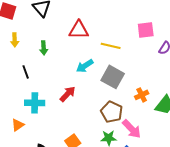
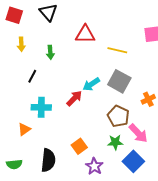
cyan arrow: (85, 66) -> (91, 84), moved
black line: (26, 72) -> (32, 76), turned 48

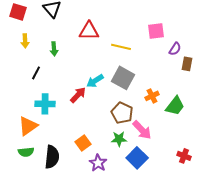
orange triangle: (24, 129) -> (28, 126), size x1.5
green semicircle: (14, 164) -> (26, 152), moved

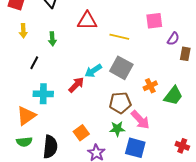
brown pentagon: (122, 113) -> (120, 103), turned -30
blue square: (137, 158) -> (135, 148), turned -30

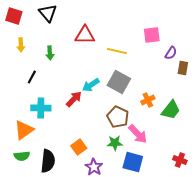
brown pentagon: (120, 103) -> (118, 117), turned 30

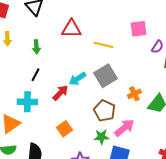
black line: (32, 77) -> (35, 75), moved
gray square: (119, 82) -> (105, 76), turned 30
pink arrow: (138, 134) -> (124, 128), turned -85
orange square: (79, 147) -> (64, 129), moved

